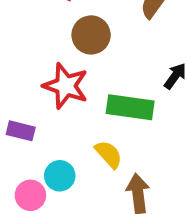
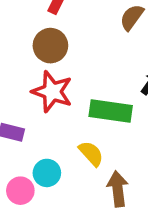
brown circle: (91, 35) -> (50, 46), moved

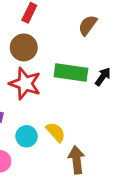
green rectangle: (111, 111) -> (71, 72), moved
cyan circle: (47, 173) -> (27, 136), moved

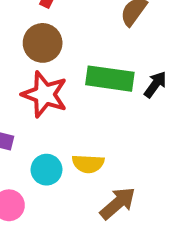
yellow semicircle: (56, 132) -> (88, 164), turned 135
brown arrow: (76, 160) -> (118, 203), turned 56

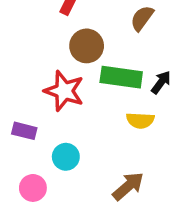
brown circle: (43, 43) -> (87, 46), moved
yellow semicircle: (88, 164) -> (140, 120), moved

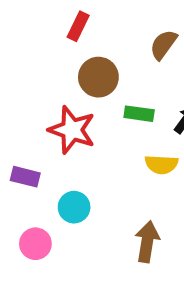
green rectangle: (121, 77) -> (139, 114), size x0.6
brown arrow: (128, 186) -> (147, 242), turned -40

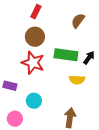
brown circle: (98, 77) -> (35, 37), moved
green rectangle: (139, 114) -> (66, 55), size x1.6

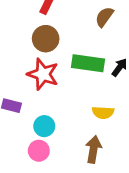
yellow semicircle: (77, 80) -> (103, 112), moved
pink circle: (15, 119) -> (39, 151), moved

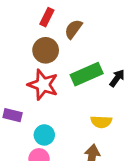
brown semicircle: (104, 17) -> (73, 29), moved
green rectangle: (88, 63) -> (87, 74), turned -32

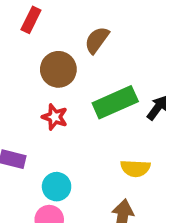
red rectangle: (47, 17) -> (31, 20), moved
red star: (43, 85) -> (55, 117), size x0.6

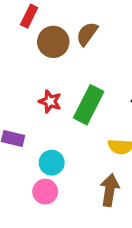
brown circle: (58, 69) -> (53, 42), moved
green rectangle: (115, 102) -> (89, 105), moved, turned -39

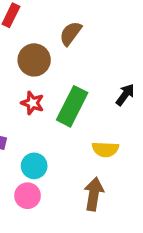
brown circle: (53, 42) -> (34, 60), moved

